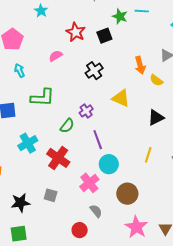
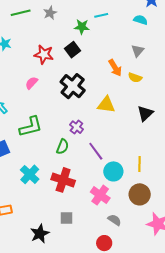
black cross: (94, 71) -> (73, 86), size x1.4
yellow line: (148, 155) -> (140, 164), moved

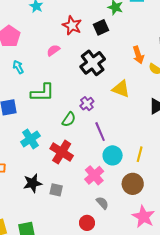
black star: (40, 234) -> (33, 183), moved

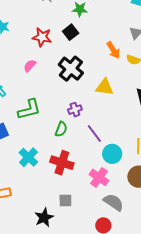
purple cross: (87, 104) -> (75, 110), turned 32
black star: (33, 183) -> (44, 217), moved
gray semicircle: (102, 203) -> (113, 202), size x1.5

